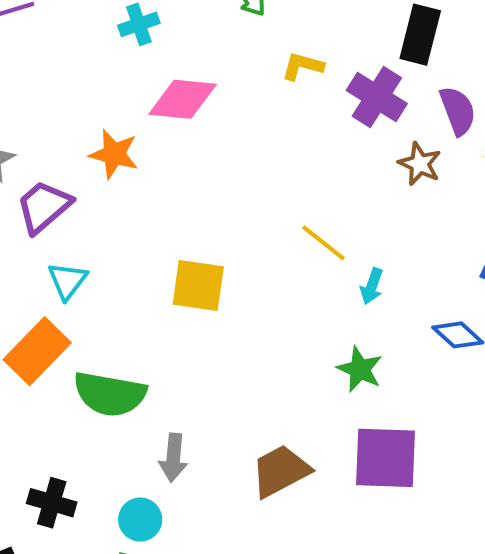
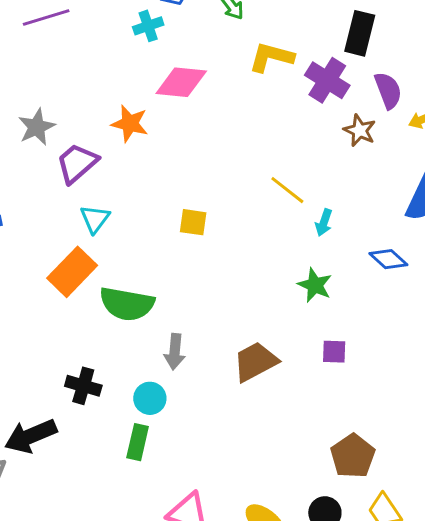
yellow L-shape: (302, 66) -> (271, 57), size x1.4
yellow square: (198, 285) -> (193, 222), size x0.7
purple square: (385, 458) -> (334, 352), size x0.5

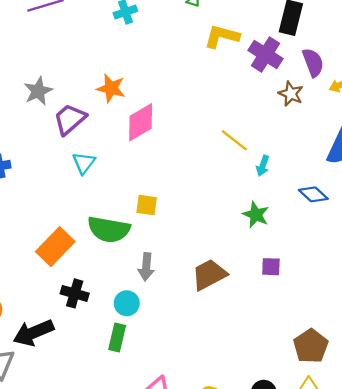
pink diamond: (181, 82) -> (141, 122), moved, turned -36
yellow square: (193, 222) -> (147, 205), moved
orange rectangle: (72, 272) -> (55, 247), moved
brown pentagon: (353, 456) -> (311, 346), moved

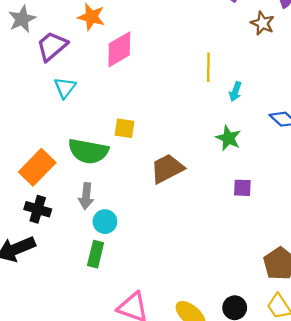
yellow line: (234, 140) -> (208, 67), turned 52
gray arrow: (146, 267) -> (86, 196), moved
brown trapezoid: (209, 275) -> (167, 169), moved
black cross: (75, 293) -> (38, 209), moved

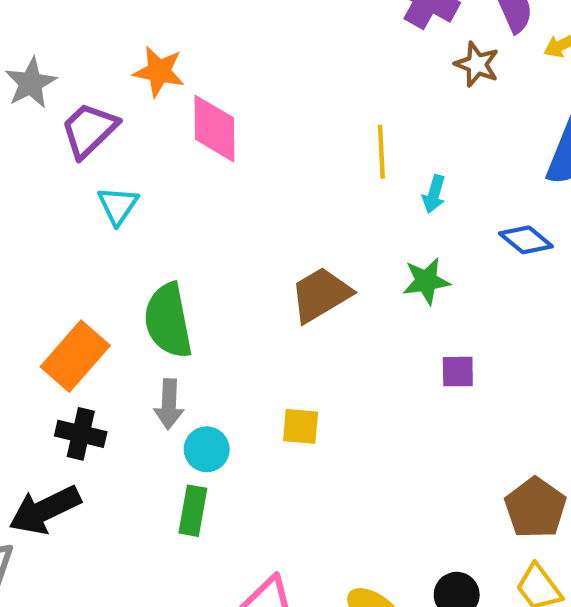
pink diamond: (119, 49) -> (214, 129), turned -57
yellow square: (125, 128) -> (301, 426), moved
green star: (228, 138) -> (426, 281), turned -30
green semicircle: (88, 151) -> (168, 321), turned 72
brown trapezoid: (167, 169) -> (321, 295), moved

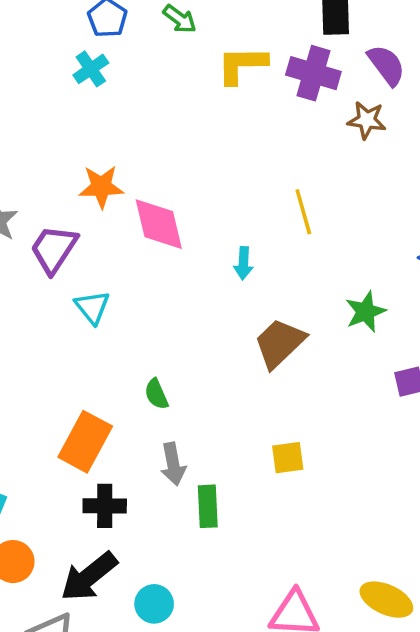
cyan arrow: (434, 194) -> (243, 263), moved
green semicircle: (168, 321) -> (156, 394), size x0.5
cyan circle: (207, 449) -> (154, 604), moved
green rectangle: (193, 511) -> (208, 506), moved

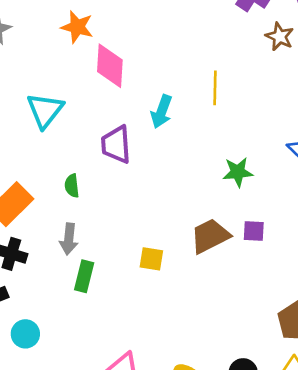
purple trapezoid: (54, 249) -> (116, 145), moved, turned -54
cyan arrow: (243, 263) -> (162, 112), size x1.4
cyan triangle: (92, 307) -> (45, 110), size x1.4
brown trapezoid: (280, 343) -> (210, 236), moved

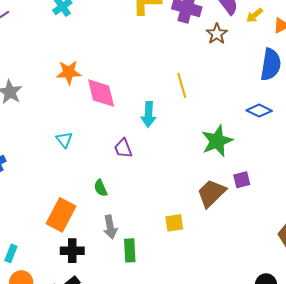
brown star: (280, 37) -> (217, 34), turned 30
cyan triangle: (45, 110) -> (64, 140), size x0.6
purple trapezoid: (116, 145) -> (123, 148), size x0.7
green star: (238, 172) -> (217, 141), size x1.4

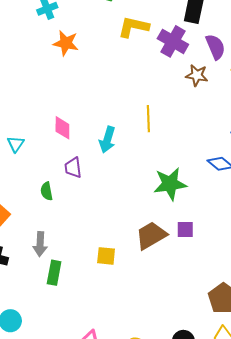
brown star: (217, 34) -> (197, 75), turned 30
orange star: (69, 72) -> (66, 43), moved
pink diamond: (101, 93) -> (62, 128), moved, size x0.7
green semicircle: (101, 188) -> (47, 191), moved

